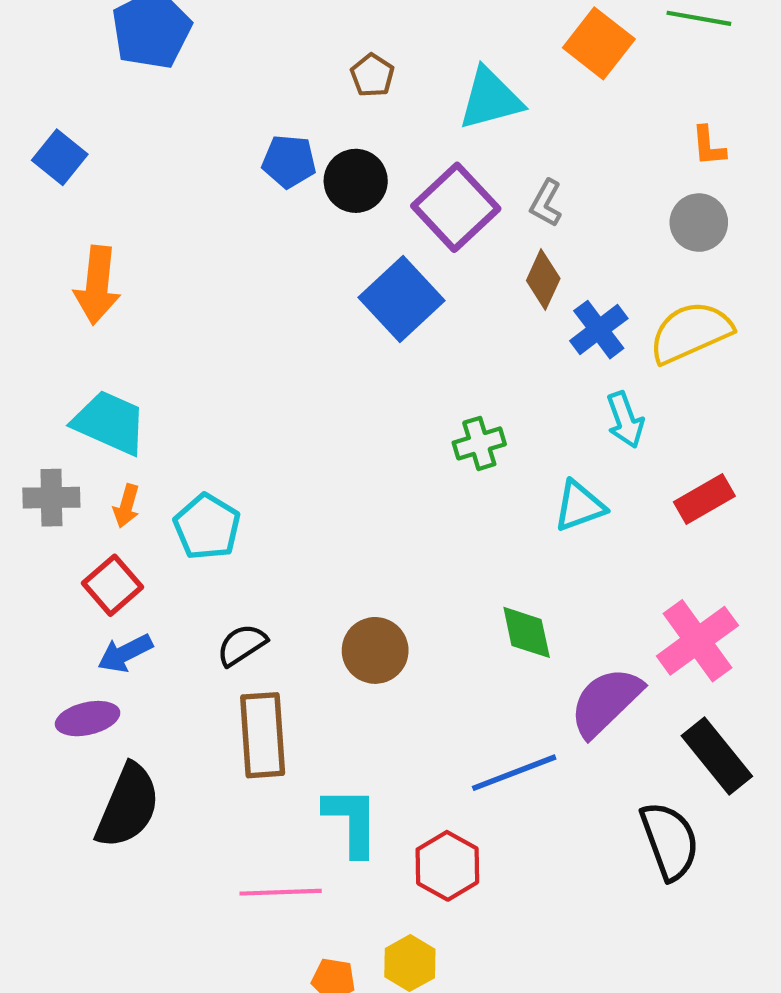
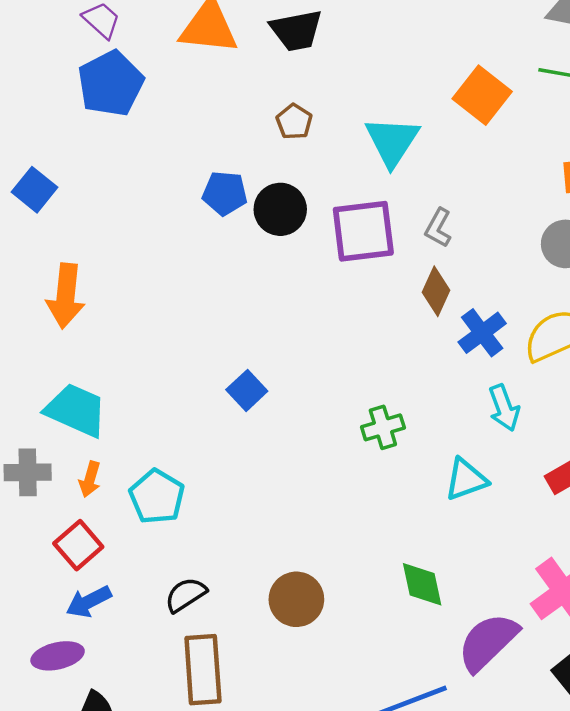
cyan triangle: (490, 99) -> (392, 141), turned -42
purple square: (456, 207) -> (363, 231), turned 36
blue square: (402, 299) -> (247, 390), moved, size x0.6

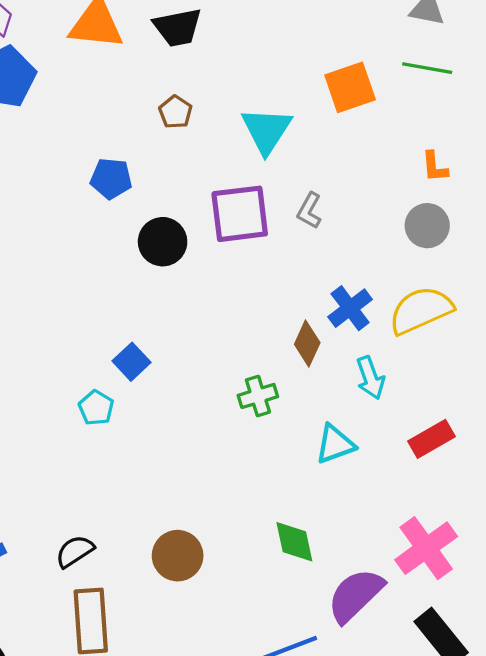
orange square: (482, 95) -> (350, 87), turned 33
black circle: (280, 209) -> (163, 242), moved
brown diamond: (436, 291) -> (307, 343), moved
cyan pentagon: (157, 497) -> (96, 408), moved, size x0.7

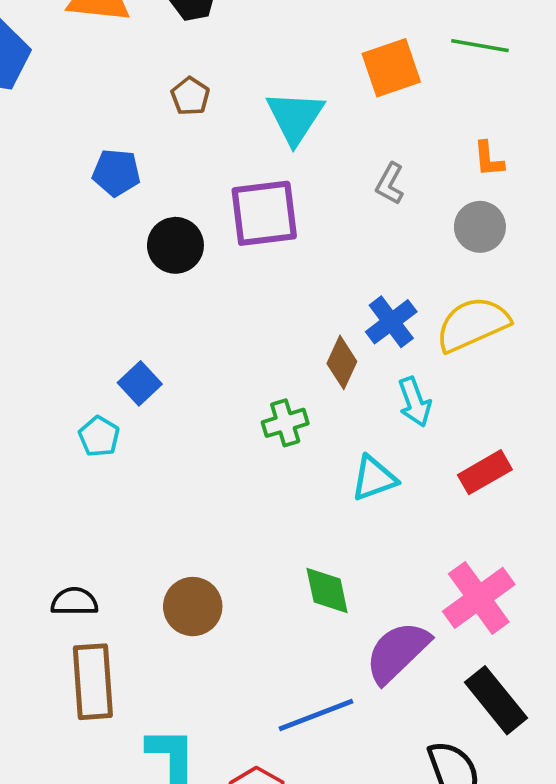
gray L-shape: (309, 211) -> (390, 184), moved
black semicircle: (75, 551) -> (74, 602), turned 33

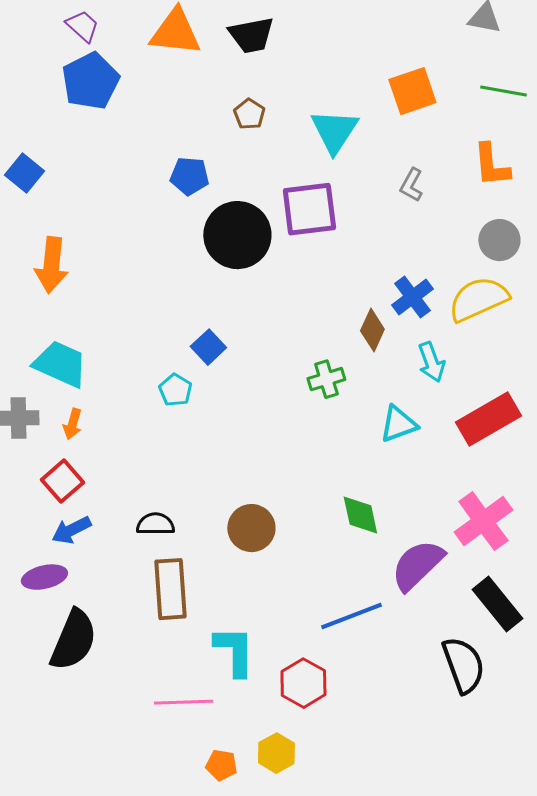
green line: (480, 46) -> (503, 91), moved
orange L-shape: (489, 159) -> (491, 165), size x1.5
gray circle: (480, 227) -> (499, 240), moved
black circle: (175, 245) -> (237, 235), size x1.5
red rectangle: (485, 472) -> (488, 419), size x1.5

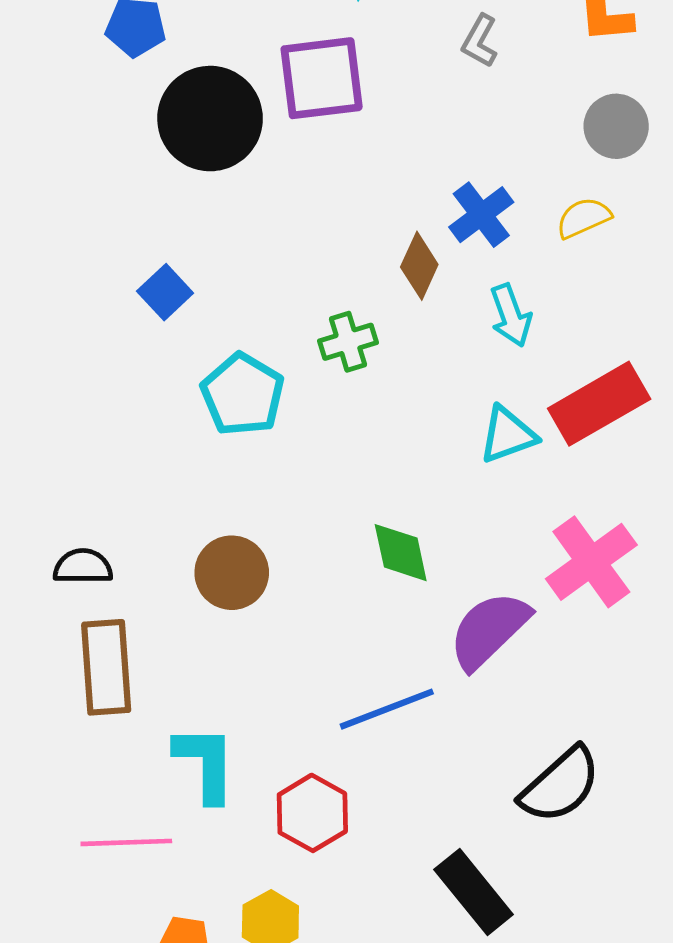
yellow semicircle: (478, 299) -> (584, 218), size x0.6
cyan pentagon: (175, 390) -> (243, 394), moved, size x1.6
cyan triangle: (398, 424) -> (508, 435), moved
black rectangle: (497, 604) -> (474, 892), moved
black semicircle: (463, 665) -> (560, 785), turned 68

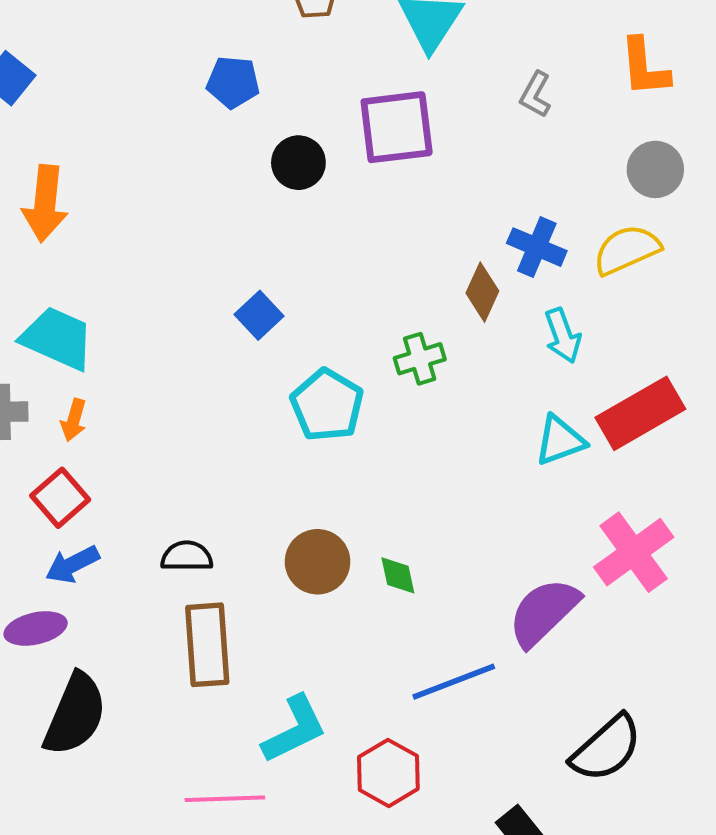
black circle: (210, 119) -> (298, 163), size x0.6
blue cross: (481, 215) -> (537, 247), turned -30
yellow semicircle: (584, 218) -> (627, 250), size x1.4
green diamond: (401, 553) -> (398, 575), moved, size x0.7
cyan L-shape: (205, 763) -> (294, 729), turned 64

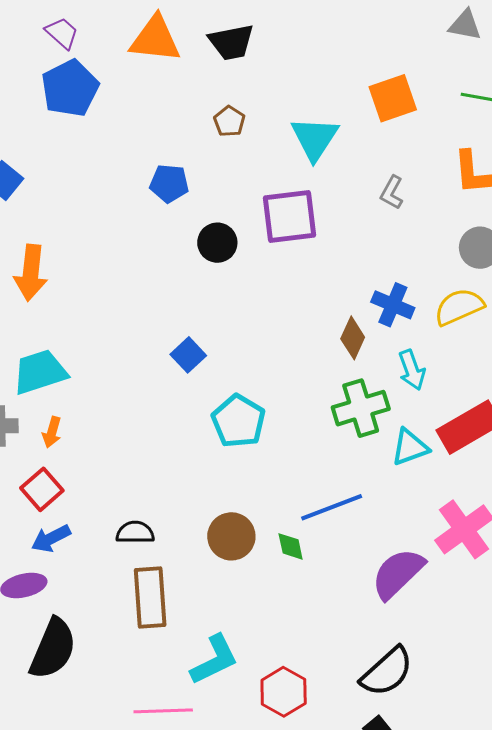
cyan trapezoid: (57, 338) -> (40, 372), turned -42
green cross: (420, 359) -> (361, 408), moved, size x1.5
blue line: (454, 682) -> (332, 507), moved
black semicircle: (606, 748) -> (387, 672), moved

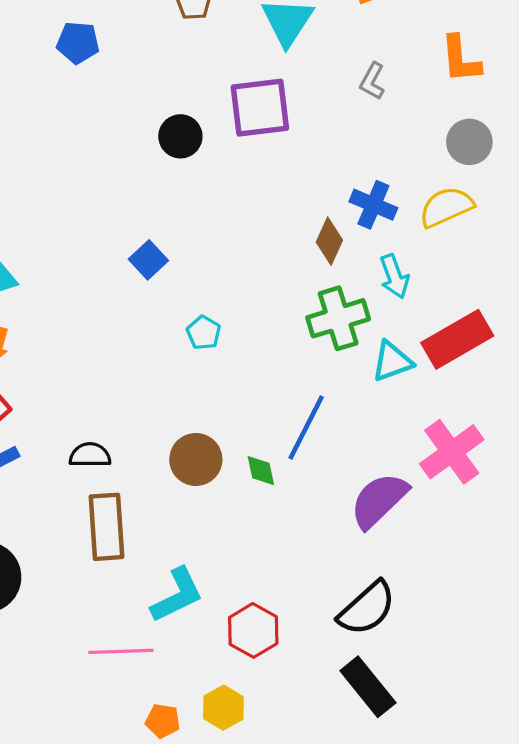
blue pentagon: (169, 183) -> (78, 43), moved
cyan pentagon: (238, 421) -> (204, 333), size x0.6
blue line: (332, 507) -> (306, 428), turned -42

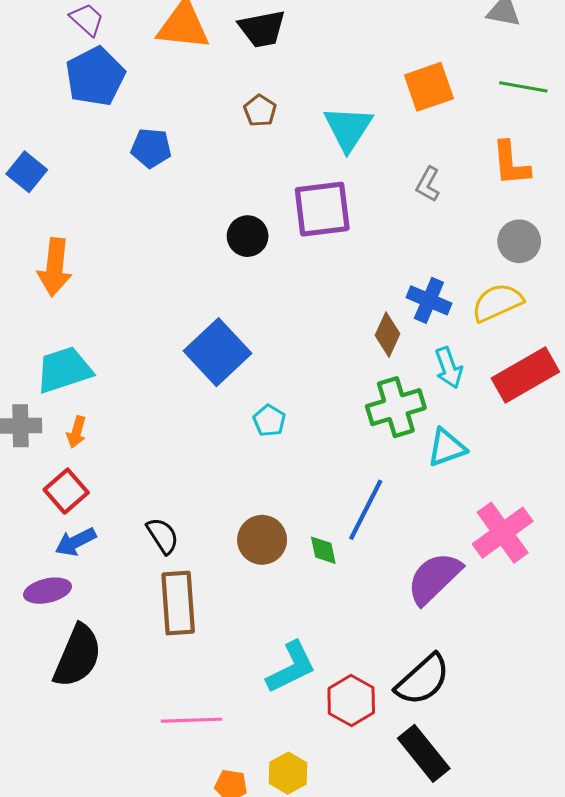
blue square: (148, 260) -> (218, 352), size x1.8
red rectangle: (457, 339) -> (525, 375), moved
black semicircle: (90, 455) -> (163, 536), turned 57
cyan L-shape: (177, 595) -> (291, 667), moved
red hexagon: (253, 630) -> (351, 700), moved

